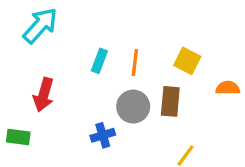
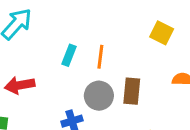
yellow square: (187, 61) -> (162, 33), moved
red arrow: (44, 95) -> (20, 85), turned 64

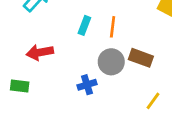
brown rectangle: (132, 91) -> (141, 58), turned -75

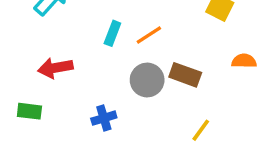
orange line: (113, 27) -> (149, 35), turned 50
blue cross: (87, 85) -> (104, 118), moved

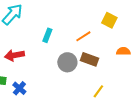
orange line: (149, 35) -> (83, 36), moved
blue cross: (104, 118) -> (19, 88), moved, turned -32

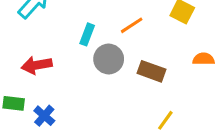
orange line: (83, 36) -> (132, 25), moved
gray circle: (67, 62) -> (109, 59), moved

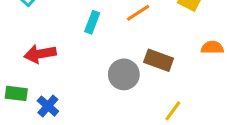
gray circle: (109, 59) -> (124, 74), moved

